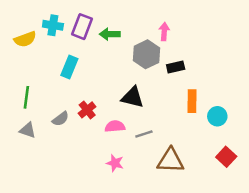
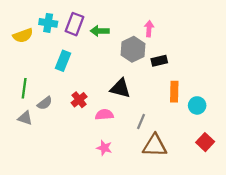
gray semicircle: (61, 119) -> (45, 103), moved
gray line: (144, 134) -> (141, 121), moved, turned -49

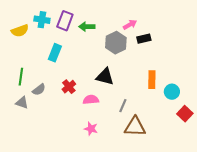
pink arrow: (149, 29) -> (130, 25), turned 56
black rectangle: (159, 61) -> (144, 39), moved
red square: (205, 142) -> (185, 114), moved

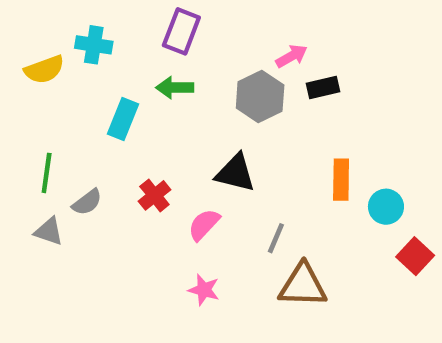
purple rectangle: (65, 21) -> (181, 31), moved
green arrow: (87, 27) -> (175, 88), moved
pink semicircle: (91, 100) -> (204, 225), turned -42

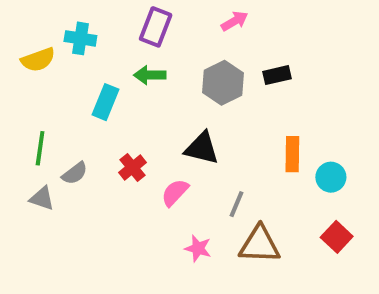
pink arrow: (292, 56) -> (235, 21), moved
red square: (415, 256) -> (337, 237), moved
pink star: (204, 290) -> (198, 248), moved

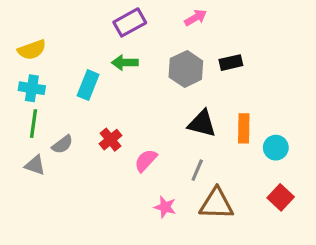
purple rectangle: (156, 27) -> (130, 22), turned 40
cyan cross: (80, 38) -> (32, 88), moved
black triangle: (202, 148) -> (202, 124), moved

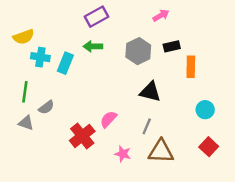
pink arrow: (196, 18) -> (161, 15), moved
cyan cross: (32, 88) -> (40, 57), moved
orange rectangle: (244, 128) -> (191, 67), moved
red cross: (110, 140) -> (82, 136), moved, size x1.5

